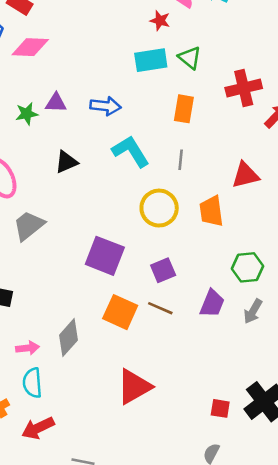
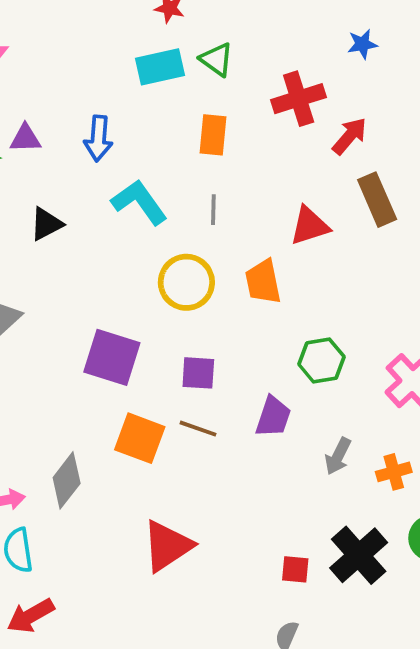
blue arrow: (106, 106) -> (98, 138), turned 92
purple square: (163, 270) -> (198, 373), turned 30
gray arrow: (253, 311) -> (338, 456), moved

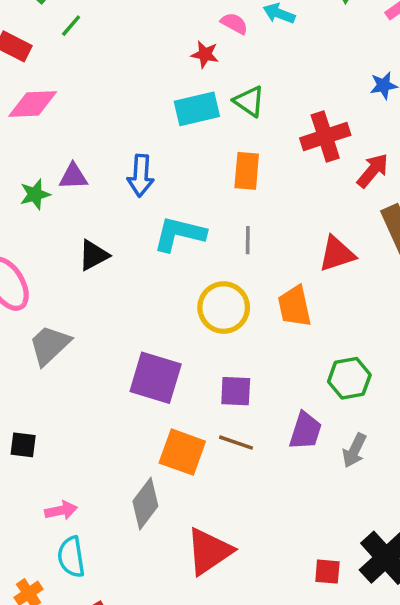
cyan L-shape: (139, 202) -> (179, 234), turned -40
gray arrow: (338, 456) -> (354, 450), moved
gray diamond: (67, 480) -> (145, 504), moved

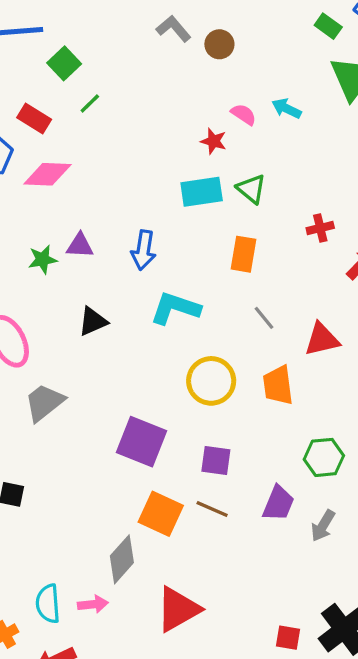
red cross: (325, 137) -> (320, 228), size x0.6
gray line: (248, 240) -> (264, 318), moved, turned -45
pink arrow: (61, 510) -> (93, 604), moved

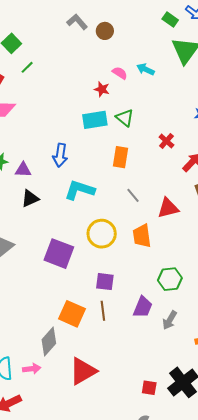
red cross: (320, 228) -> (166, 141), turned -35
purple triangle: (80, 246) -> (23, 170), moved
purple square: (142, 442) -> (59, 254), moved
brown line: (212, 509) -> (103, 311), turned 60

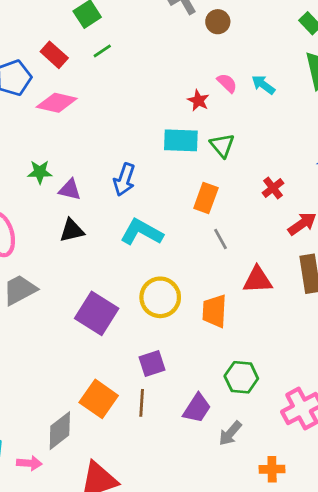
gray line: (133, 195) -> (221, 239), moved
purple square: (105, 282) -> (152, 364), turned -36

